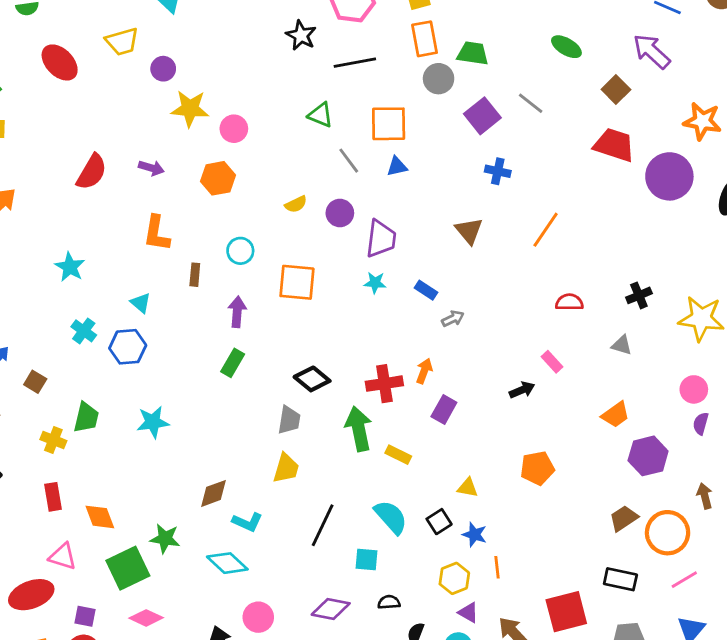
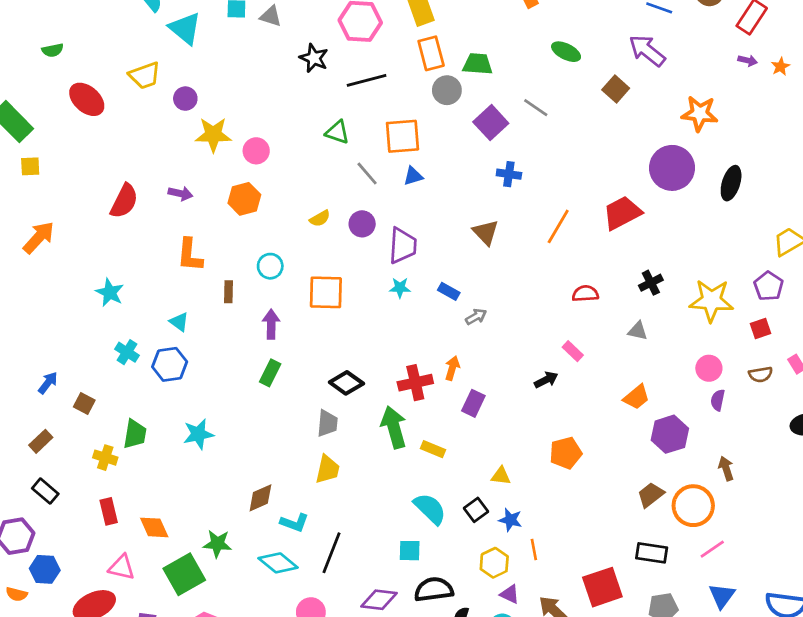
red trapezoid: (614, 145) -> (622, 213), moved, turned -42
black line: (323, 525) -> (331, 553), moved
black semicircle: (389, 602) -> (434, 590), size x1.8

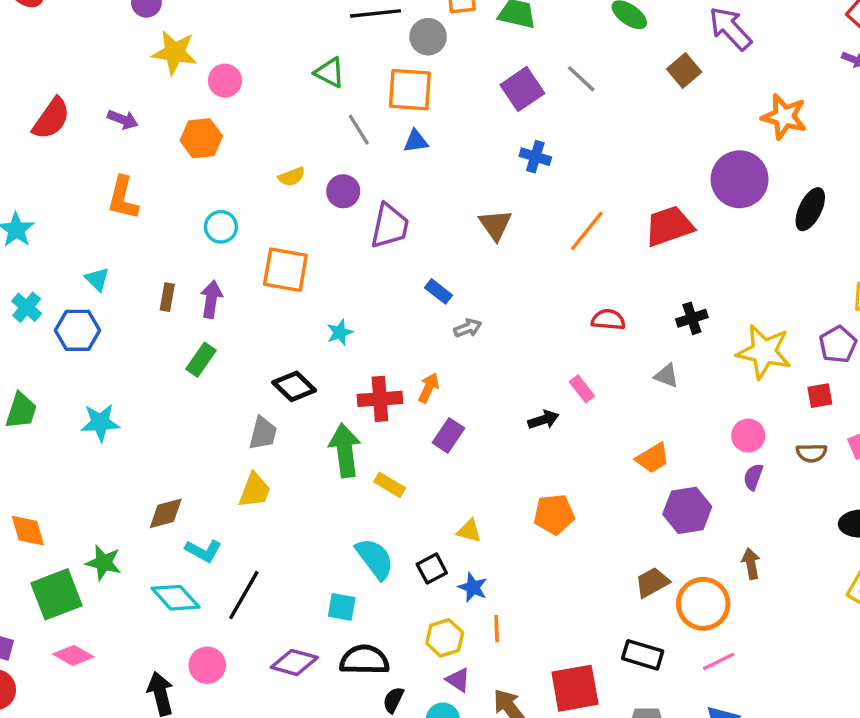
gray circle: (447, 90) -> (428, 37), moved
cyan star: (400, 288) -> (340, 332), moved, turned -30
brown rectangle: (229, 292) -> (167, 297), moved

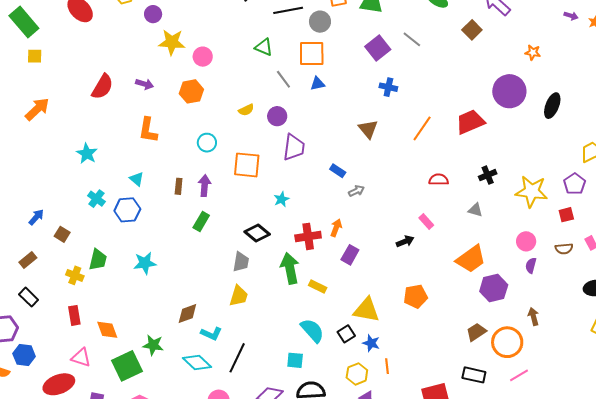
orange star: (784, 117) -> (533, 52), size x0.6
purple trapezoid: (390, 226) -> (294, 147), moved
orange trapezoid: (653, 458) -> (471, 259), size x1.5
yellow triangle: (469, 531) -> (366, 310), size x1.8

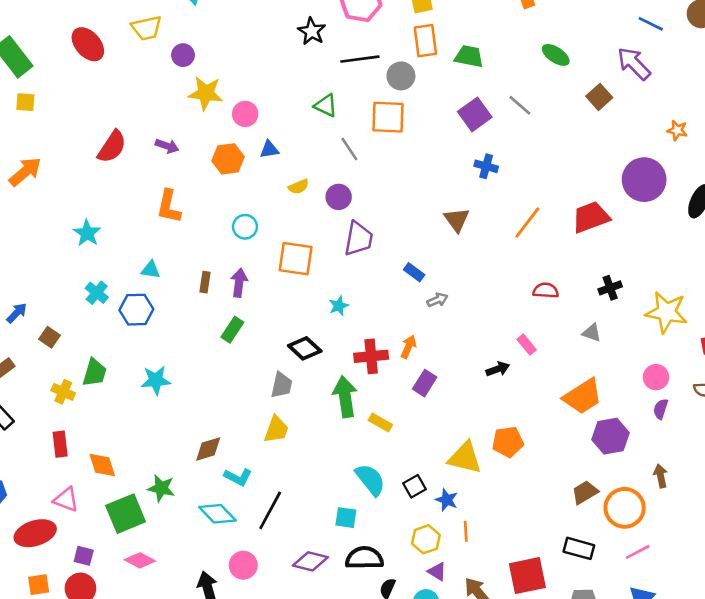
blue triangle: (317, 84) -> (269, 149), moved
cyan triangle: (137, 179) -> (151, 270), turned -35
yellow triangle: (366, 310) -> (465, 458), moved

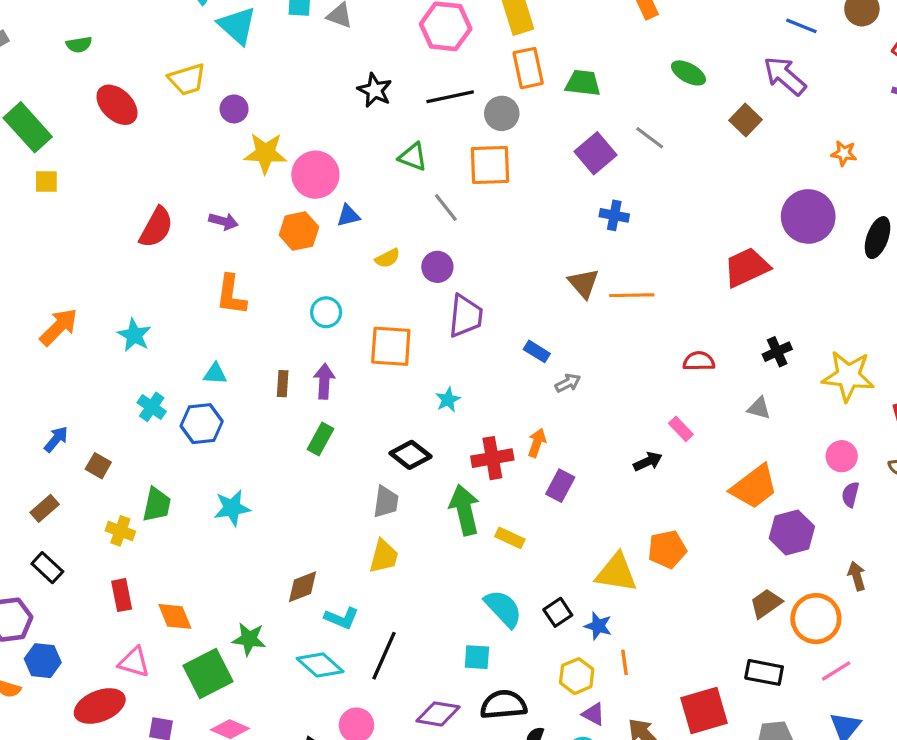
black star: (312, 31) -> (375, 90), moved
pink circle: (245, 114) -> (315, 175), size x1.5
orange arrow: (25, 172) -> (59, 327), moved
orange line: (527, 223) -> (632, 295), moved, turned 56

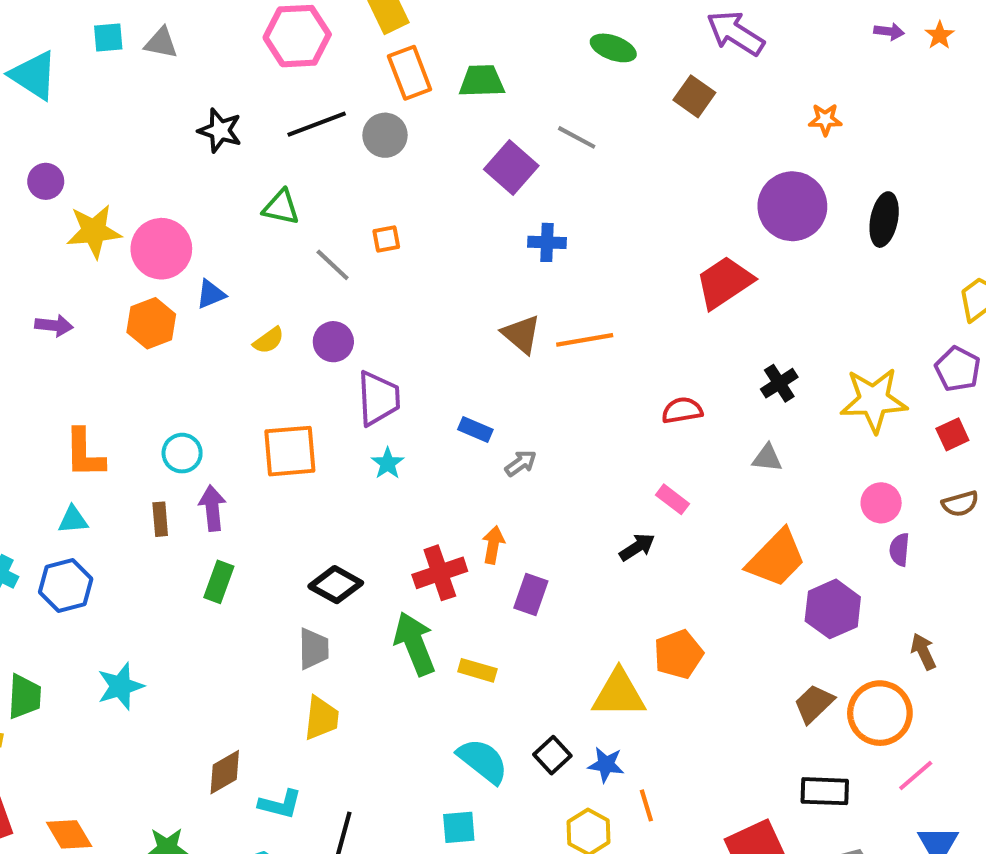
orange square: (490, 165) -> (386, 239), moved, size x0.5
orange L-shape: (231, 295) -> (84, 453), moved
cyan circle: (326, 312) -> (182, 453), moved
cyan star: (448, 400) -> (388, 463), moved

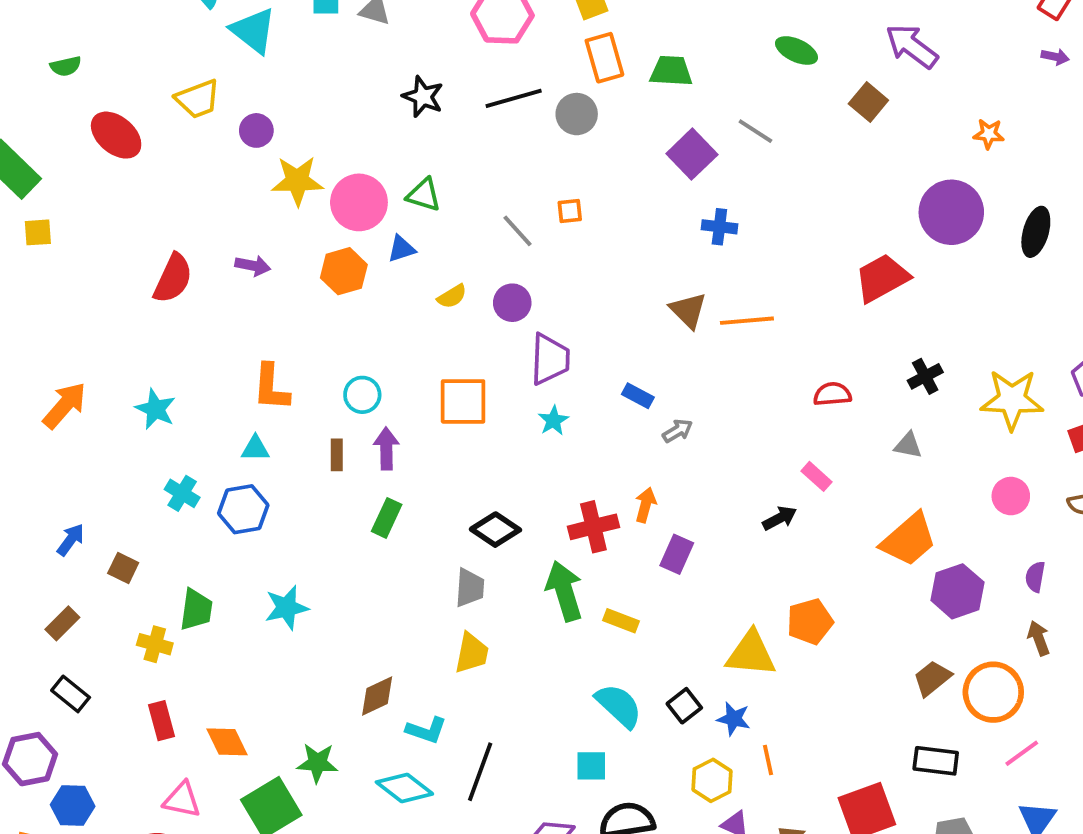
green triangle: (281, 207) -> (424, 195), moved
purple semicircle: (900, 550) -> (1035, 577), moved

